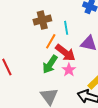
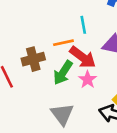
brown cross: (42, 20) -> (33, 59), moved
orange line: (51, 41) -> (63, 43), turned 49

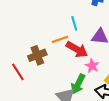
green arrow: (63, 73) -> (78, 84), moved
pink star: (88, 80) -> (92, 66), moved

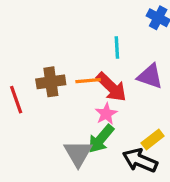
orange line: (60, 39) -> (88, 81), moved
pink star: (92, 66) -> (106, 114), moved

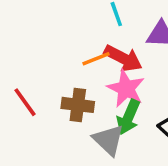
brown cross: (51, 82) -> (78, 105), moved, turned 32
pink star: (106, 114) -> (126, 89), size x1.5

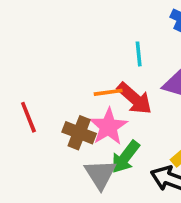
pink star: (126, 89) -> (108, 127), moved

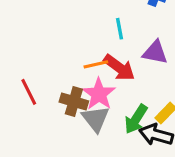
green arrow: (125, 157) -> (136, 119), moved
gray triangle: (100, 174) -> (96, 119), moved

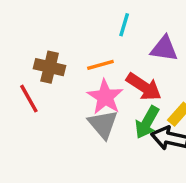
cyan line: (119, 29) -> (124, 25), turned 30
red arrow: (119, 68) -> (144, 87), moved
brown cross: (74, 102) -> (50, 67), moved

